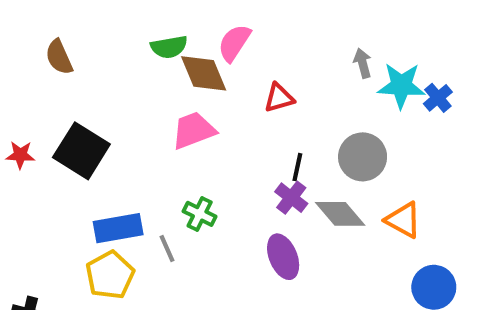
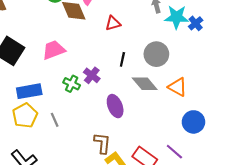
pink trapezoid: (193, 130) -> (54, 50), moved
purple cross: (291, 198) -> (92, 75), moved
gray line: (167, 249) -> (55, 120), moved

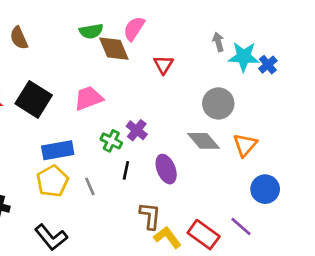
red triangle: (113, 23) -> (163, 65), turned -42
black line: (122, 59) -> (126, 170), moved
orange triangle: (178, 87) -> (245, 145), turned 42

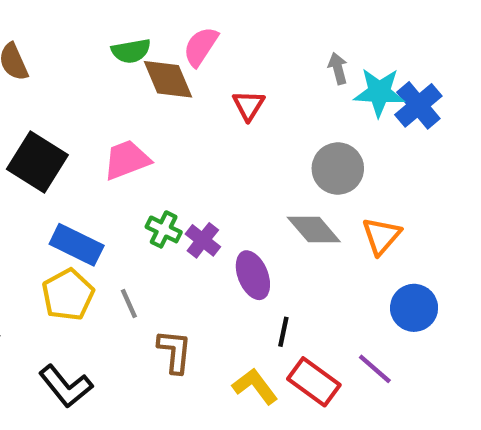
blue cross: (268, 65) -> (418, 105), size x1.5
purple cross: (137, 130) -> (203, 240), moved
blue rectangle: (58, 150) -> (77, 245), turned 36
black line: (126, 170) -> (283, 332), moved
brown L-shape: (150, 216) -> (175, 351), moved

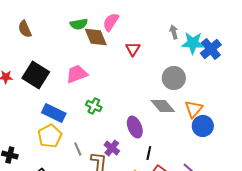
purple cross: (203, 240) -> (112, 148), moved
gray line: (129, 303) -> (78, 149), moved
blue circle: (414, 308) -> (203, 126), moved

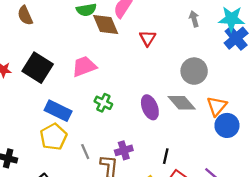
cyan star: (193, 43) -> (232, 19), moved
purple ellipse: (135, 127) -> (150, 107), moved
purple cross: (112, 148) -> (124, 150), turned 35

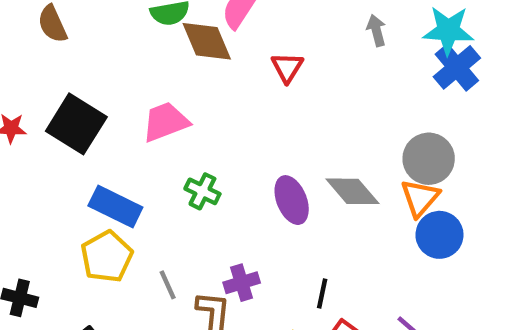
gray circle: (194, 71) -> (429, 159), moved

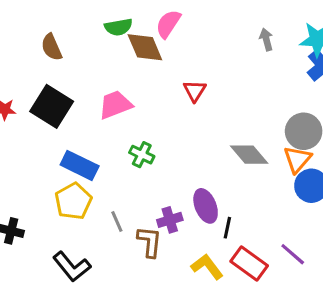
brown semicircle: (52, 24) -> (52, 47), moved
red triangle: (287, 67) -> (195, 91), moved
purple ellipse: (292, 200) -> (206, 206), moved

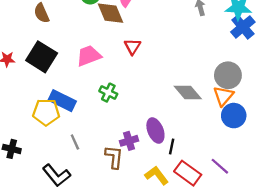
red triangle: (195, 91) -> (132, 47), moved
yellow pentagon: (73, 201) -> (46, 112), moved, turned 30
gray line: (117, 221) -> (75, 142), moved

